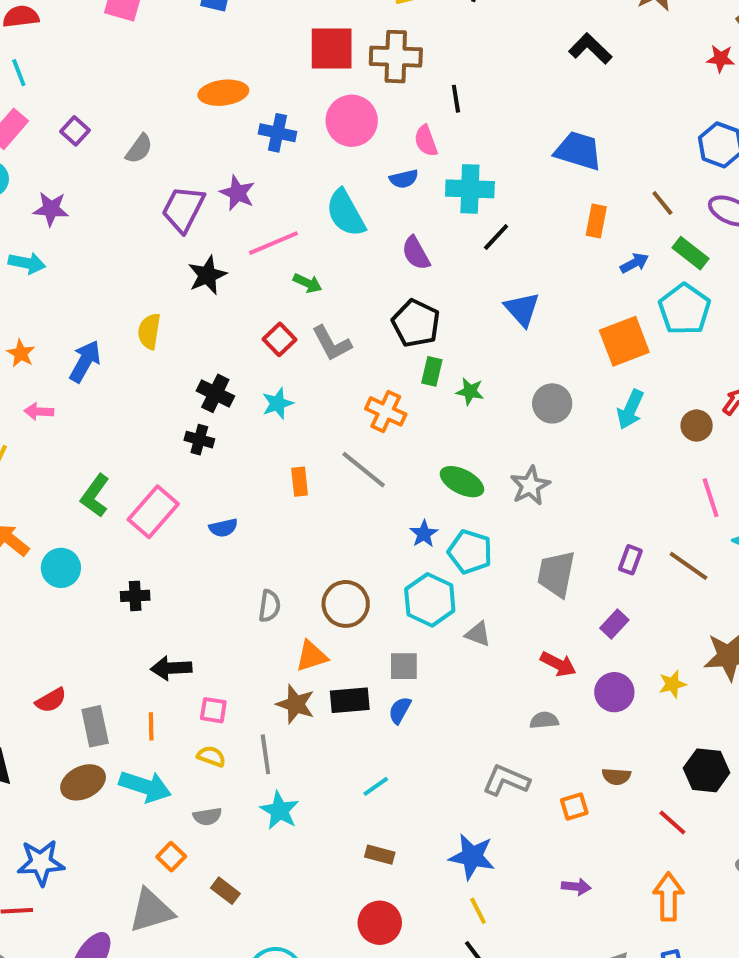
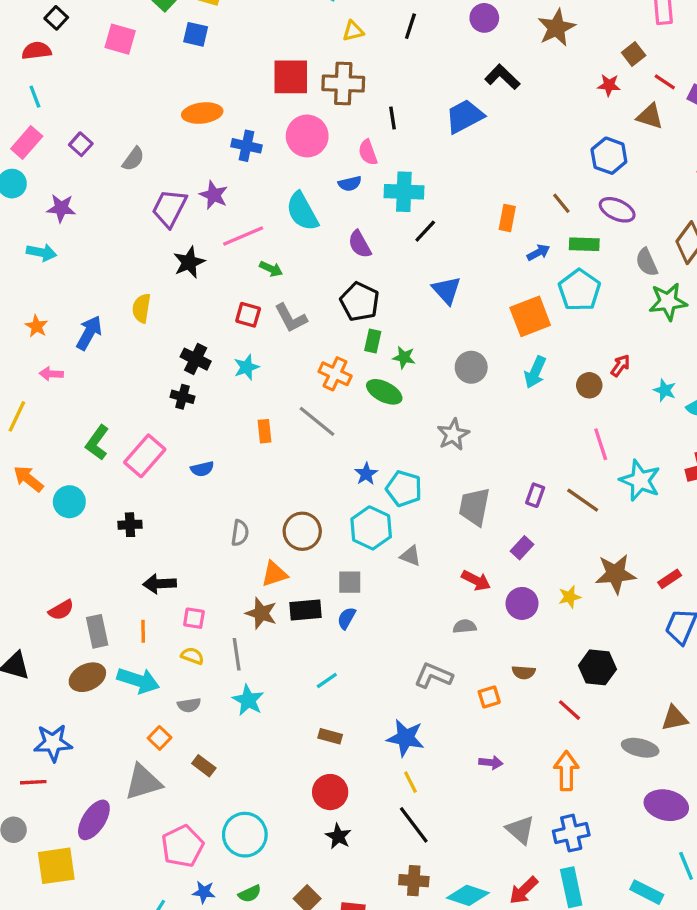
blue trapezoid: (578, 151) -> (465, 116), moved, turned -45
green rectangle: (691, 253) -> (584, 244), turned -36
red square: (279, 339) -> (248, 315), turned -30
green ellipse: (462, 482) -> (384, 392), moved

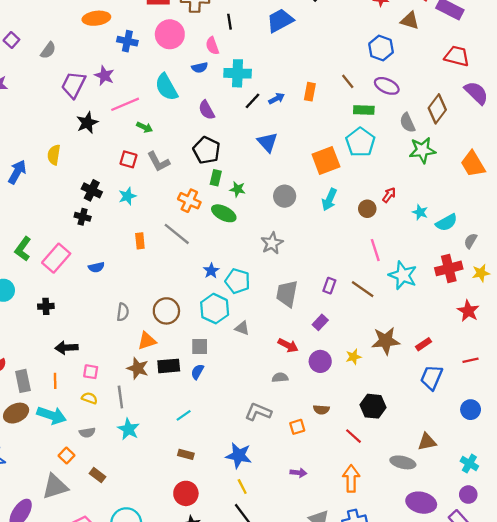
blue arrow: (538, 252) -> (277, 99), moved

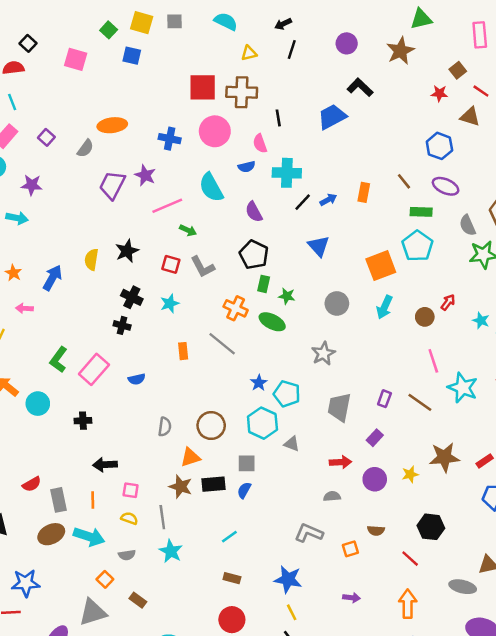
orange ellipse: (96, 18) -> (112, 125), moved
black star: (87, 123) -> (127, 251), moved
red arrow: (288, 345) -> (341, 462), turned -30

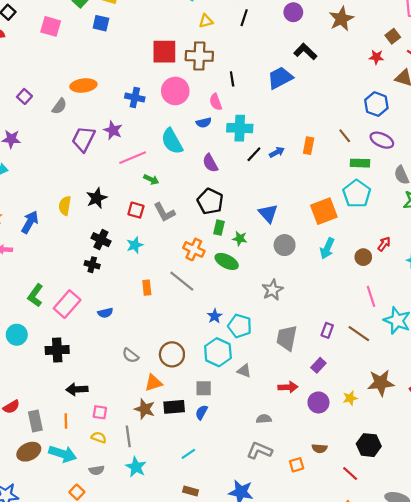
blue triangle: (319, 246) -> (268, 213), moved
black cross: (83, 421) -> (57, 350), size x1.5
gray semicircle: (165, 427) -> (130, 355), turned 119
gray semicircle: (332, 496) -> (264, 419), moved

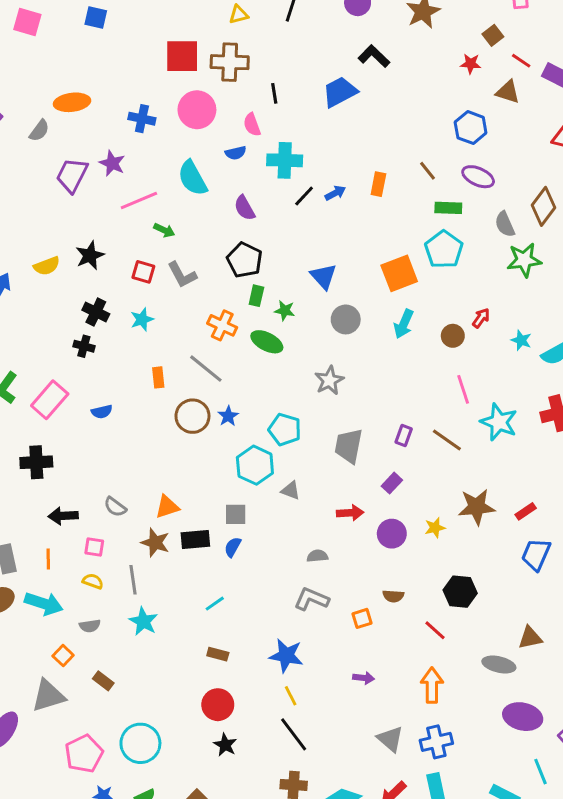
yellow semicircle: (65, 206) -> (47, 266), turned -120
blue star: (215, 316) -> (228, 416), moved
brown circle: (172, 354) -> (192, 416), moved
gray semicircle: (130, 355) -> (115, 507), moved

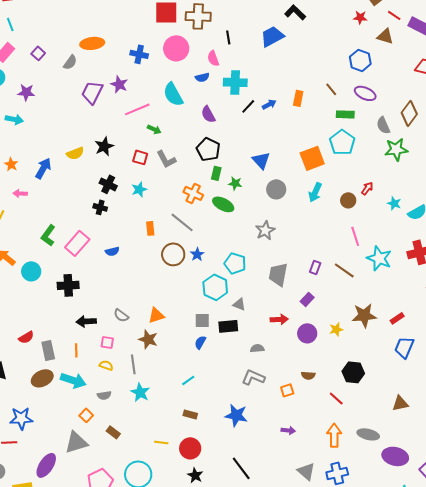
black rectangle: (195, 540) -> (228, 326), moved
gray ellipse: (499, 665) -> (368, 434), moved
yellow line: (291, 696) -> (161, 442), moved, turned -56

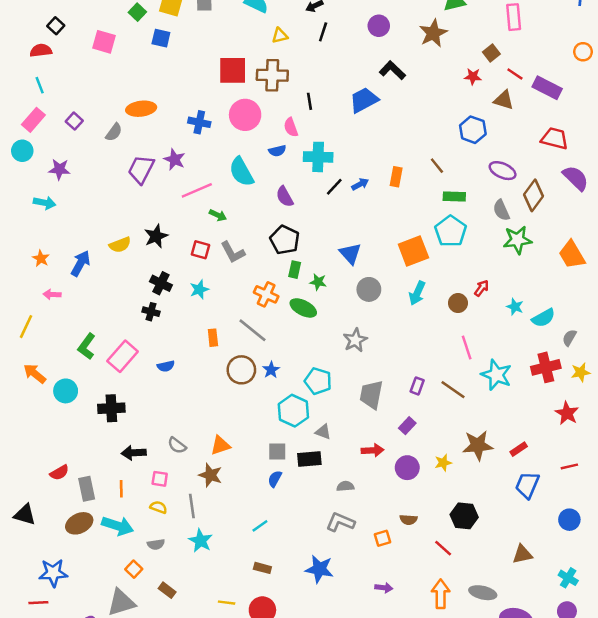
purple ellipse: (365, 93) -> (503, 171), moved

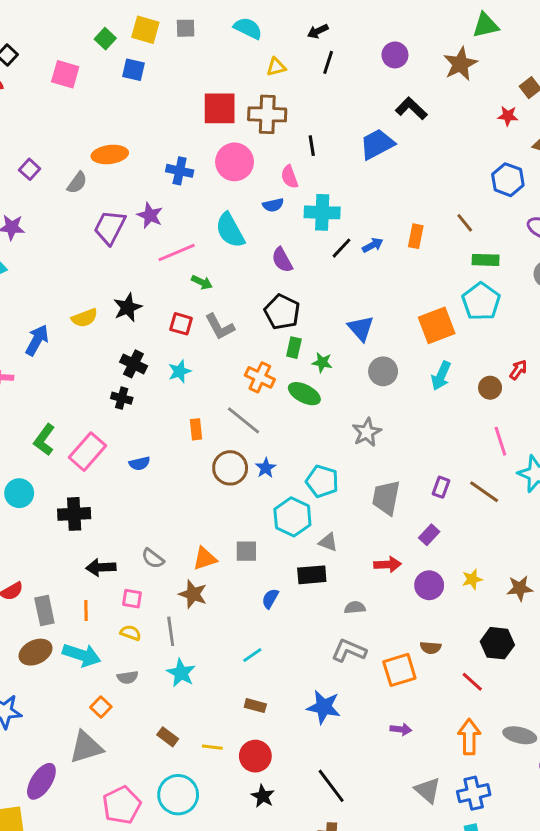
brown star: (478, 445) -> (520, 588), moved, size x0.7
gray square: (277, 452) -> (246, 551), moved
orange square: (382, 538) -> (399, 670), size x1.6
brown rectangle: (167, 590) -> (168, 737), moved

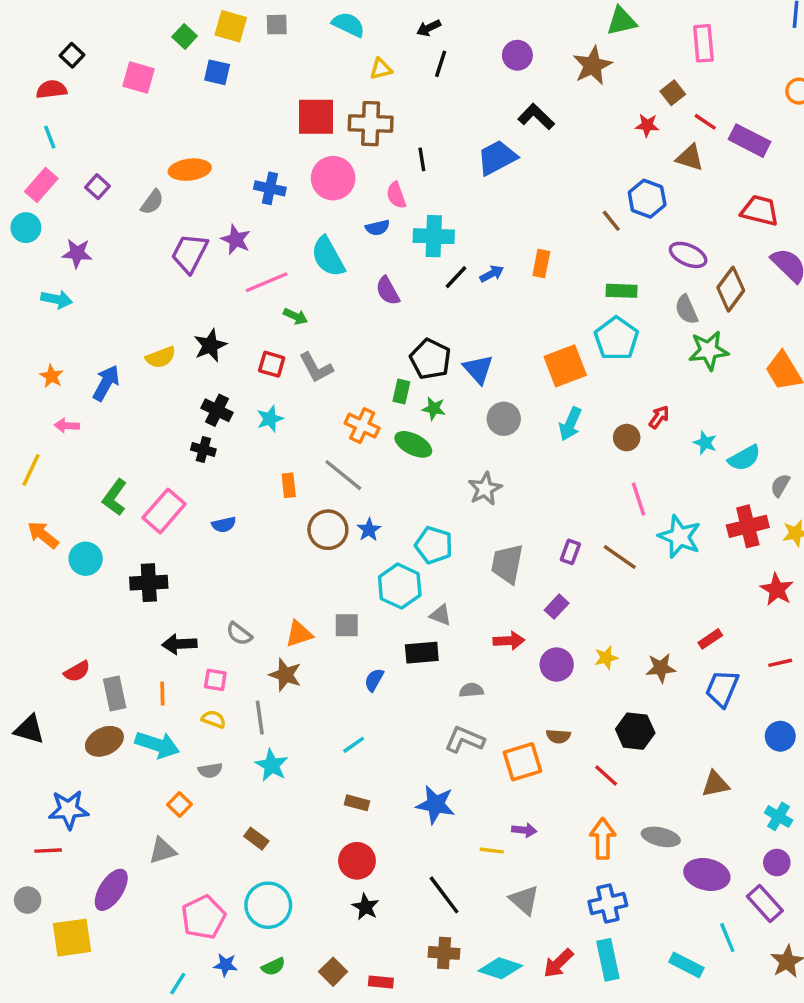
brown line: (465, 223) -> (611, 221), moved
black pentagon: (282, 312) -> (430, 359), moved
gray triangle: (86, 747) -> (162, 851), size x0.7
yellow line: (212, 747) -> (492, 851), moved
gray triangle: (428, 790) -> (524, 900), moved

